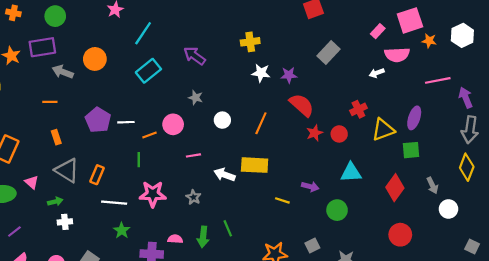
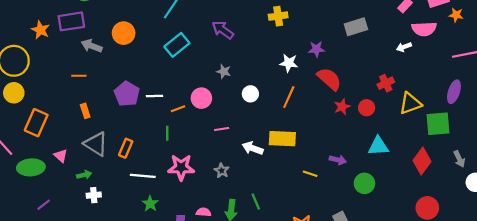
gray rectangle: (328, 53) -> (356, 27), turned 30
white star: (261, 73) -> (289, 63), moved
purple ellipse: (414, 118) -> (454, 92), moved
green square: (411, 150) -> (438, 124), size x1.4

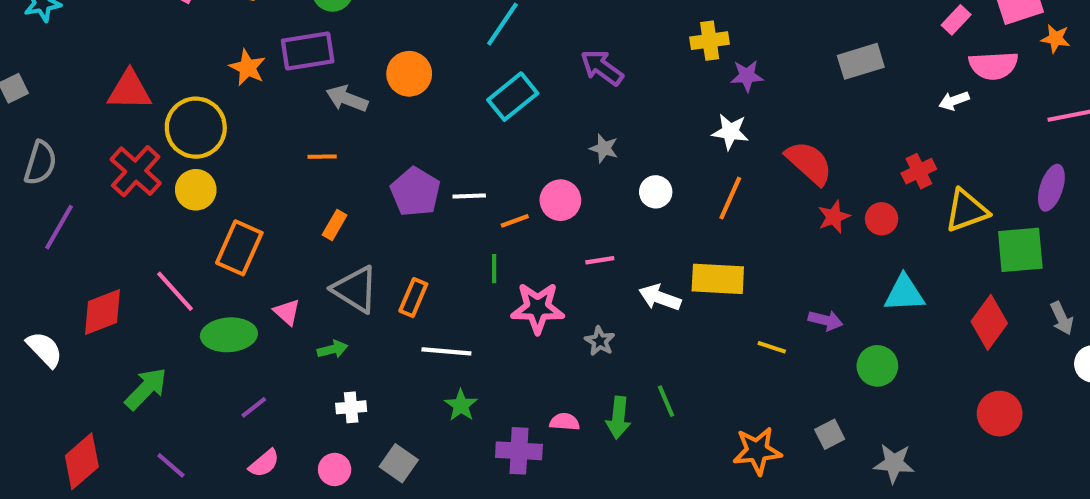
purple star: (316, 49) -> (747, 76), moved
orange rectangle: (85, 111) -> (335, 225), turned 48
pink star: (181, 167) -> (538, 308), moved
white cross: (94, 195) -> (351, 407), moved

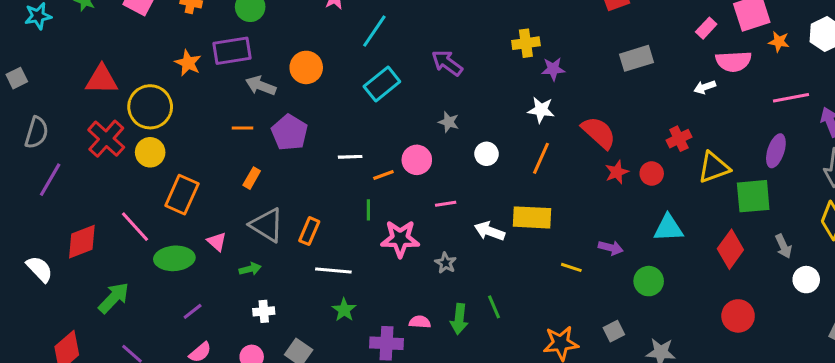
purple pentagon: (415, 192) -> (290, 133), moved

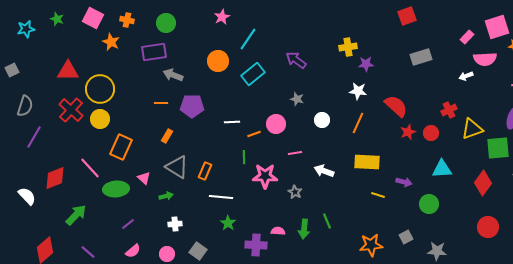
orange star: (188, 63) -> (111, 42), moved
orange circle: (306, 67) -> (218, 61), moved
purple pentagon: (290, 133) -> (192, 106), turned -30
yellow rectangle: (532, 217) -> (367, 162), moved

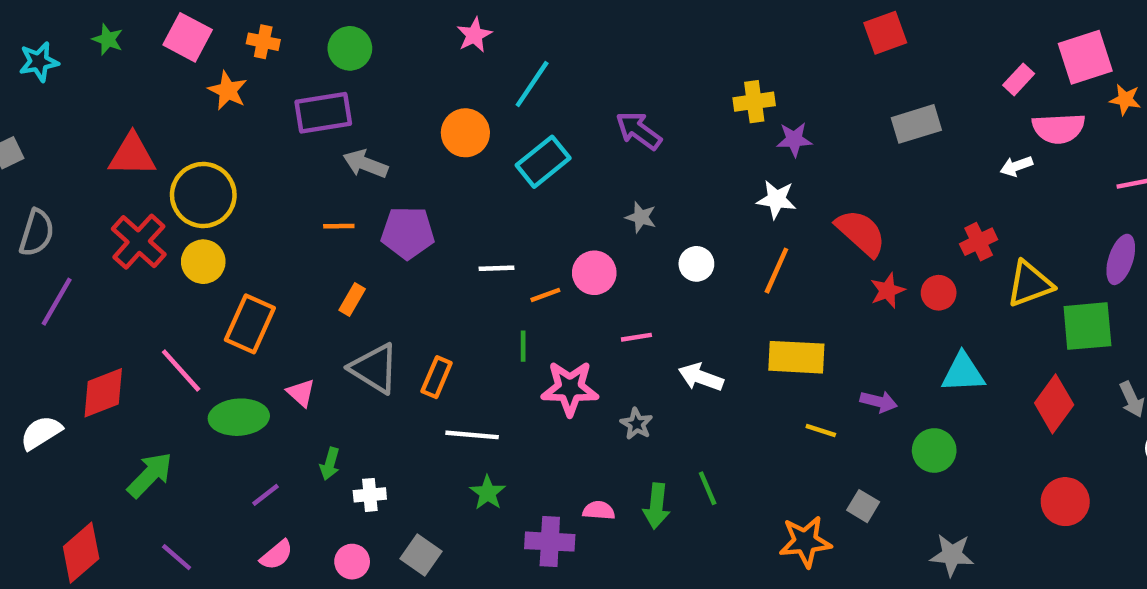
white semicircle: (27, 196) -> (41, 433), turned -78
green arrow: (166, 196) -> (330, 464), moved, turned 120
gray square: (406, 237) -> (863, 506), moved, turned -32

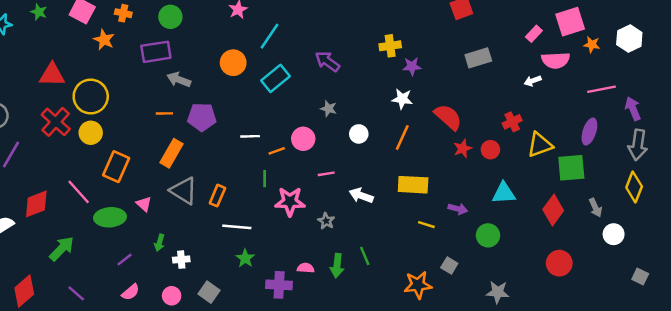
orange rectangle: (352, 299) -> (172, 153), size x1.6

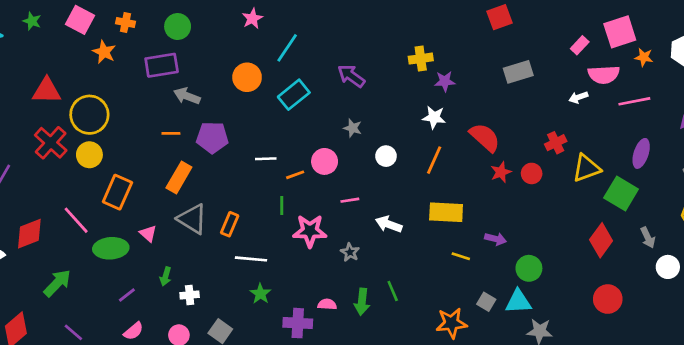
pink line: (601, 89) -> (634, 101), moved
green square: (571, 168) -> (621, 194), turned 36
cyan triangle: (504, 193) -> (518, 302), moved

